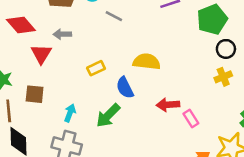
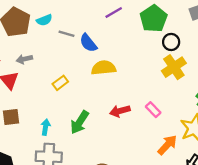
yellow cross: (223, 77) -> (174, 67), size x1.5
blue semicircle: (125, 88) -> (88, 43), moved
red arrow: (168, 105) -> (120, 111), moved

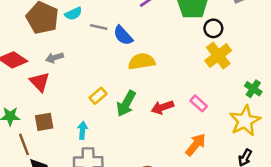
yellow rectangle: (60, 83) -> (98, 96), moved
green arrow: (80, 122) -> (126, 104), moved
orange arrow: (167, 145) -> (196, 145), moved

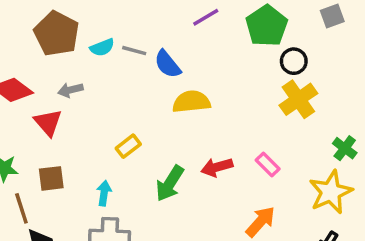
cyan semicircle: (73, 14) -> (102, 47), moved
green arrow: (126, 104) -> (170, 183), moved

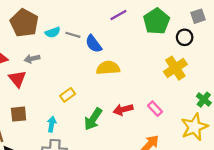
black circle: (294, 61) -> (185, 37), moved

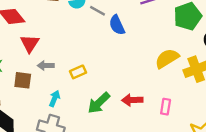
gray arrow: (32, 59) -> (46, 66), moved
yellow semicircle: (108, 68) -> (167, 58), moved, turned -40
pink rectangle: (155, 109) -> (166, 107), turned 40

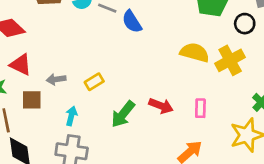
red triangle: (30, 43) -> (21, 65), moved, turned -30
yellow semicircle: (167, 58) -> (195, 52), turned 55
red arrow: (132, 100) -> (161, 106), turned -150

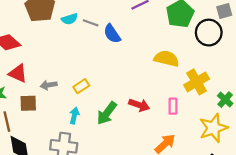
black circle: (245, 24) -> (209, 33), size x1.5
yellow cross: (230, 60) -> (197, 82), moved
cyan arrow: (71, 116) -> (74, 116), moved

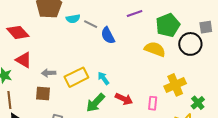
yellow semicircle: (167, 59) -> (155, 49), moved
yellow rectangle: (81, 86) -> (76, 77), size x1.6
brown square: (28, 103) -> (43, 94), moved
cyan arrow: (74, 116) -> (103, 78), moved, turned -56

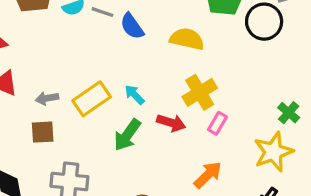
yellow semicircle: (155, 49) -> (187, 39), moved
yellow cross: (175, 85) -> (200, 92), moved
pink rectangle: (153, 103) -> (217, 123), turned 32

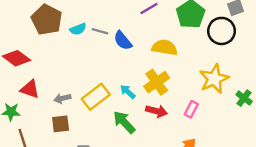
yellow cross: (200, 92) -> (157, 82), moved
green arrow: (127, 135) -> (124, 122), turned 105
yellow star: (273, 152) -> (214, 79), moved

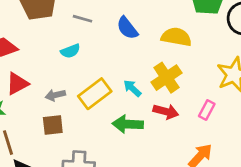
cyan semicircle: (78, 29) -> (70, 51), moved
gray line: (100, 31) -> (82, 19), moved
red triangle: (30, 89) -> (17, 84), turned -48
green arrow: (124, 122) -> (128, 124), turned -45

